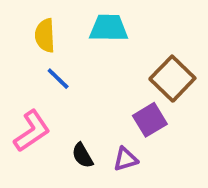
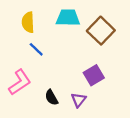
brown square: (172, 79) -> (101, 31), moved
purple triangle: (126, 159) -> (79, 100), turned -35

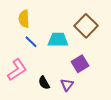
cyan trapezoid: (68, 18) -> (58, 40), moved

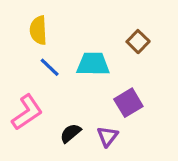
brown square: (86, 26) -> (138, 42), size x0.6
black semicircle: (44, 83) -> (71, 133), turned 80

